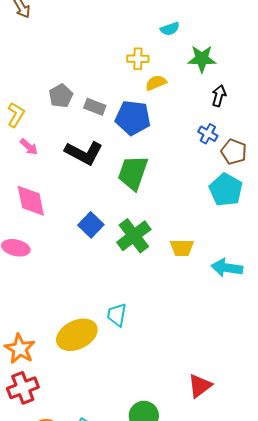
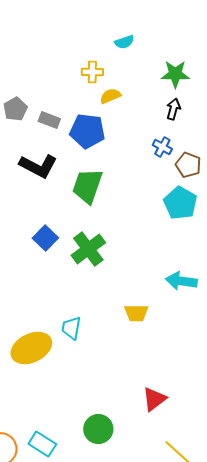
green star: (202, 59) -> (175, 74), moved
yellow trapezoid: (182, 248) -> (136, 313), moved

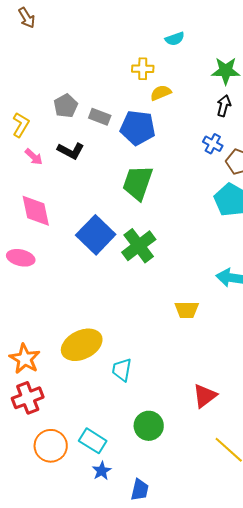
black L-shape: (38, 166) -> (71, 151), moved, size x0.7
blue square: (45, 238) -> (96, 235), size x1.5
cyan trapezoid: (71, 328) -> (122, 370), moved

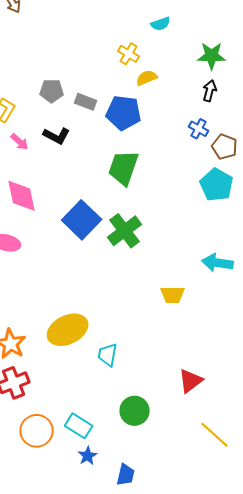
yellow cross: (143, 69) -> (129, 54), turned 30
gray pentagon: (66, 106) -> (52, 91), turned 30

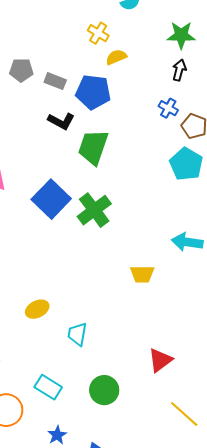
black L-shape: (57, 136) -> (61, 121), moved
yellow ellipse: (68, 330) -> (37, 309), size x0.6
cyan rectangle: (79, 426) -> (48, 387), moved

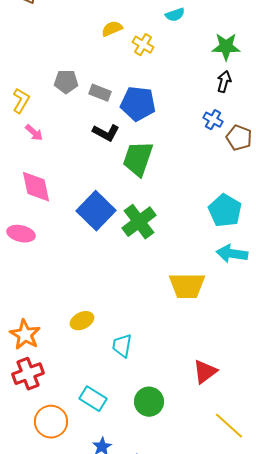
yellow semicircle: (116, 57) -> (112, 29), moved
cyan pentagon: (186, 164) -> (225, 211), moved
yellow trapezoid: (142, 274) -> (187, 286), size x1.5

